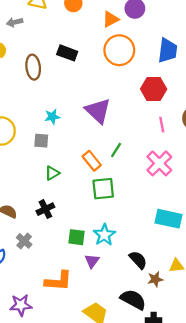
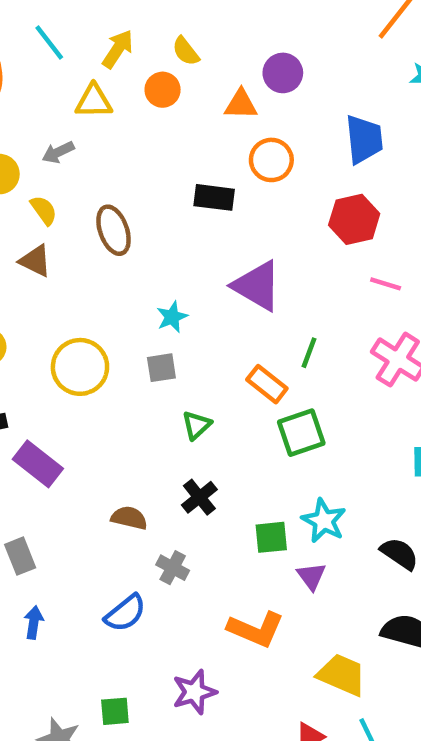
orange triangle: (110, 19) -> (241, 104), turned 42
orange circle: (119, 50) -> (271, 160), size x0.7
black rectangle: (67, 53) -> (214, 197), moved
pink line: (162, 125) -> (386, 284), turned -49
orange L-shape: (58, 281) -> (256, 629), turned 32

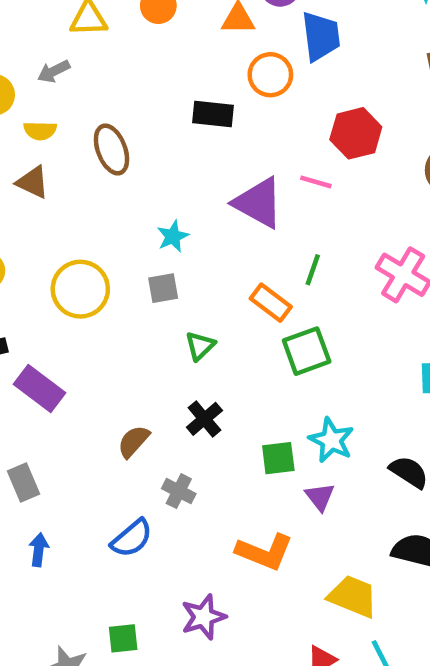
blue trapezoid: (364, 139) -> (321, 36), moved
yellow semicircle: (44, 210) -> (40, 131), turned 128
pink line: (386, 284) -> (316, 182), moved
brown semicircle: (129, 518) -> (134, 441), turned -60

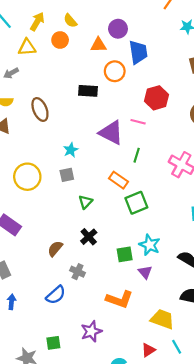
green line: (313, 270) -> (137, 155), moved

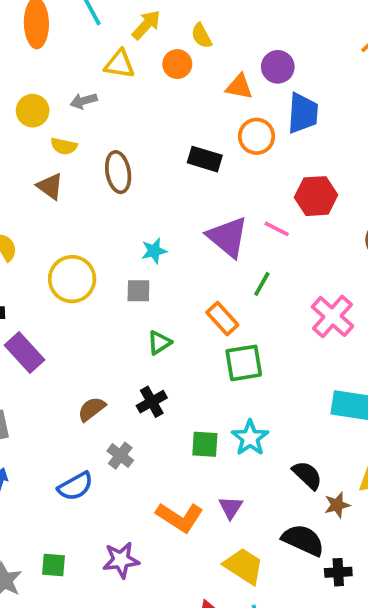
purple triangle: (145, 272) -> (231, 507), moved

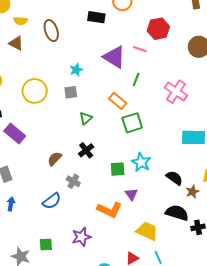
purple triangle: (231, 507) -> (131, 194), moved

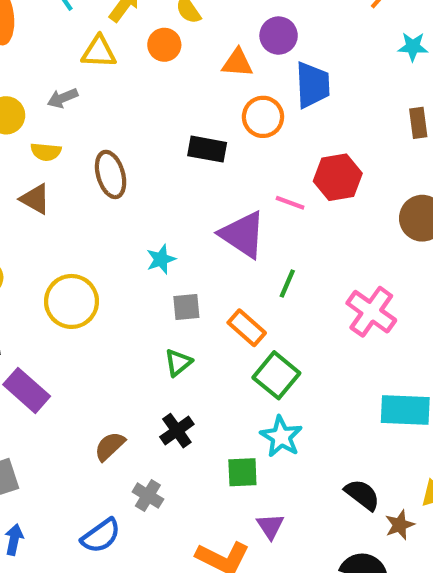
pink line: (140, 49) -> (290, 203), moved
gray square: (71, 92) -> (186, 307), moved
green square: (132, 123) -> (276, 375), turned -35
cyan star: (141, 162) -> (281, 437), moved

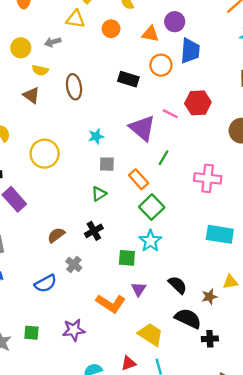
orange circle: (164, 45) -> (111, 29), moved
pink cross: (371, 312) -> (208, 178), turned -36
black semicircle: (362, 495) -> (178, 285), moved

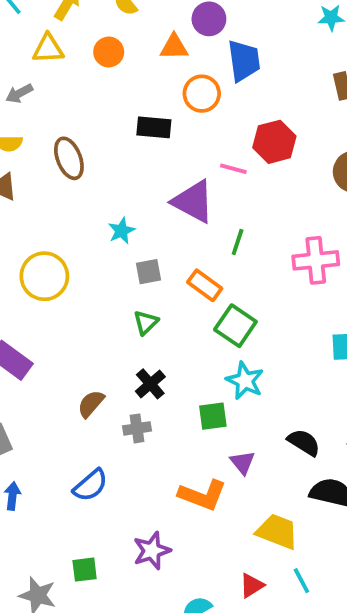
gray cross: (74, 264) -> (137, 428), moved, turned -35

